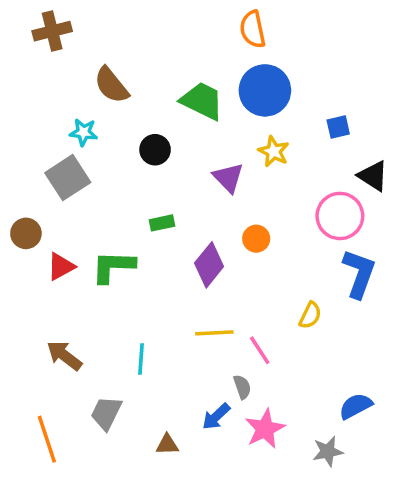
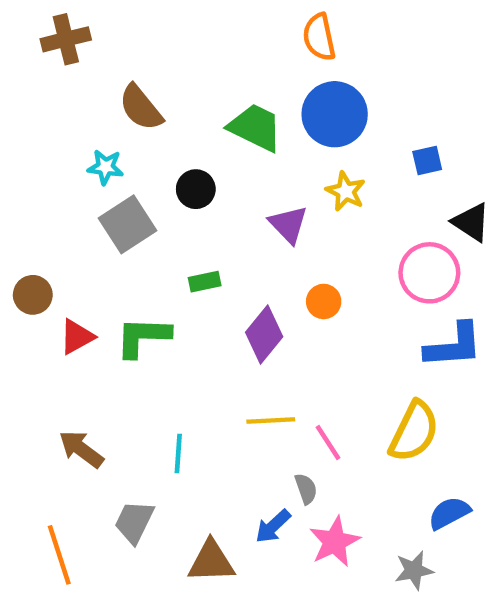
gray square: (68, 178) -> (128, 224), moved
blue L-shape: (359, 274) -> (454, 346), turned 66
yellow semicircle: (310, 315) -> (414, 431), moved, size x1.8
brown triangle: (167, 444) -> (211, 561), size x1.6

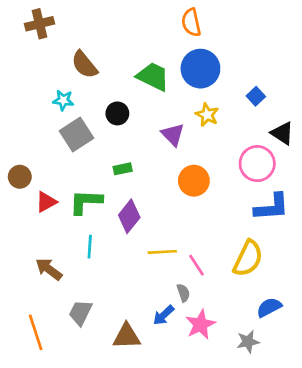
blue square: (427, 160) -> (256, 96), turned -30
orange circle: (324, 301) -> (194, 181), size x1.5
purple diamond: (264, 335) -> (129, 216), moved
cyan line: (178, 454) -> (90, 247), moved

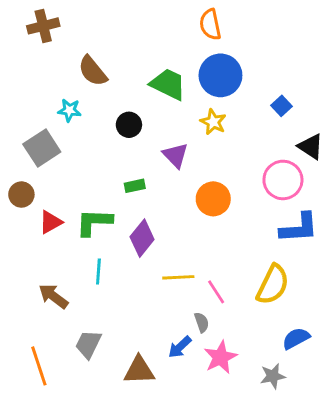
yellow star: (207, 115) -> (213, 122), moved
gray square: (76, 135) -> (42, 148), moved
purple triangle: (173, 135) -> (175, 155), moved

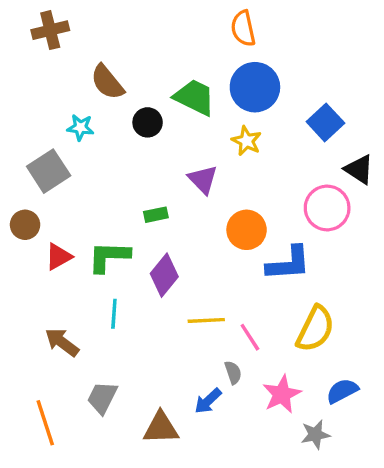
blue square: (282, 106) -> (325, 122), size x1.5
black circle: (129, 125) -> (148, 122), moved
blue L-shape: (299, 228) -> (288, 263), moved
pink star: (220, 357) -> (282, 394), moved

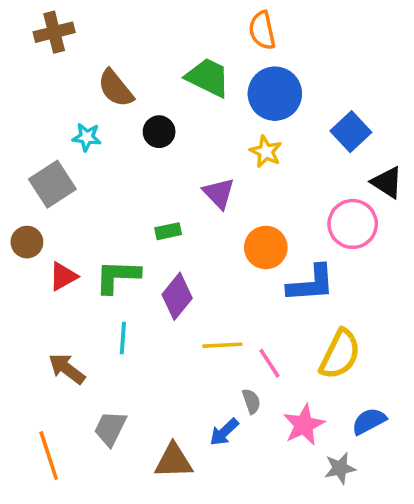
green trapezoid: (195, 97) -> (208, 77), moved

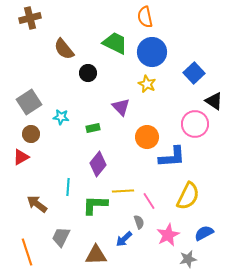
cyan star: (87, 137) -> (61, 117), moved
brown circle: (27, 242) -> (31, 134), moved
red triangle: (63, 276) -> (21, 157), moved
green L-shape: (117, 276) -> (95, 205), moved

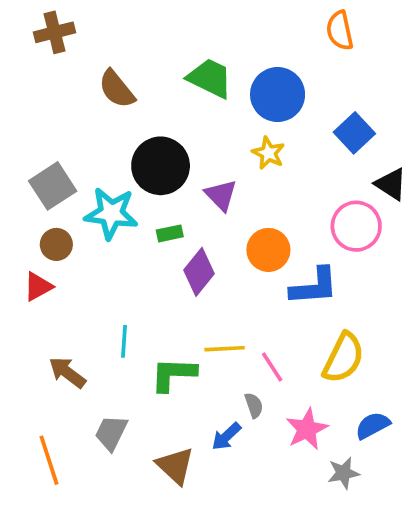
orange semicircle: (145, 17) -> (340, 31), moved
black circle: (88, 73) -> (161, 166), moved, size x1.8
cyan star: (61, 117) -> (111, 213), size x1.8
purple diamond: (98, 164) -> (199, 272), moved
brown triangle: (96, 255) -> (175, 466), turned 45

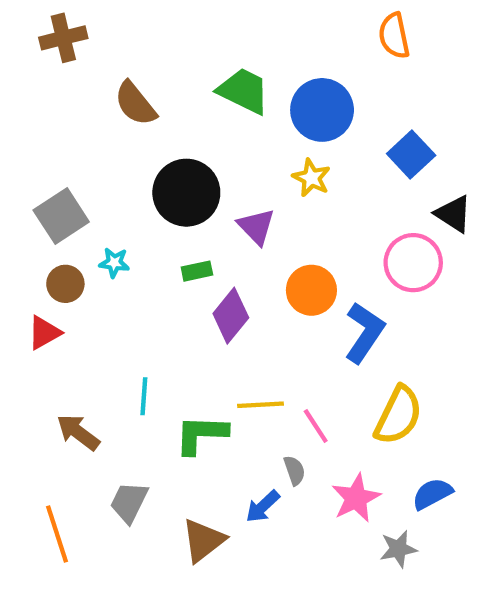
cyan star: (111, 213) -> (114, 263), moved, size x0.5
blue L-shape: (314, 286) -> (364, 333), turned -52
brown triangle: (175, 466) -> (203, 540), turned 39

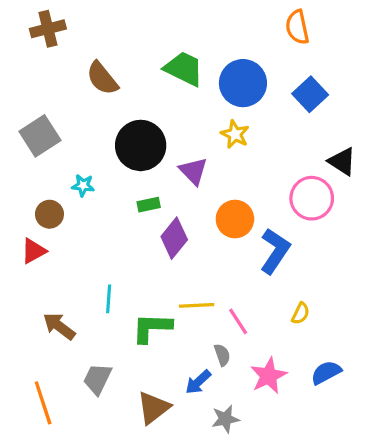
blue square: (411, 154) -> (310, 94), moved
gray square: (61, 216) -> (40, 136), moved
cyan star: (114, 263) -> (83, 185), moved
yellow semicircle: (398, 415) -> (301, 313), size x0.5
gray star: (398, 549) -> (225, 419), moved

